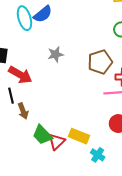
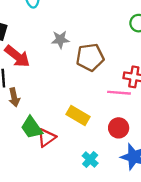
brown pentagon: (100, 62) -> (90, 57), moved
yellow rectangle: (79, 136) -> (78, 115), moved

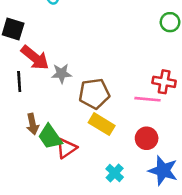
gray star: (60, 39) -> (61, 73), moved
brown pentagon: (90, 57) -> (94, 94), moved
brown arrow: (14, 97) -> (33, 124), moved

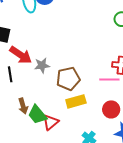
yellow rectangle: (102, 124) -> (76, 101), turned -42

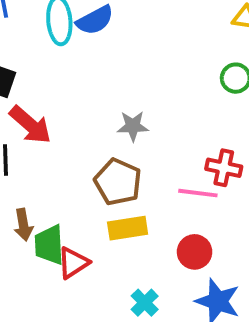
gray star: (42, 65) -> (133, 126), moved
brown pentagon: (68, 79) -> (118, 182), turned 30
green trapezoid: (37, 115) -> (49, 245), turned 30

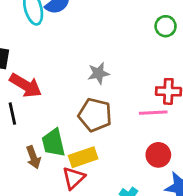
yellow rectangle: (128, 228) -> (83, 157), moved
green trapezoid: (49, 245) -> (53, 143), moved

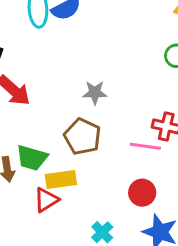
green trapezoid: (53, 143) -> (32, 158), turned -72

